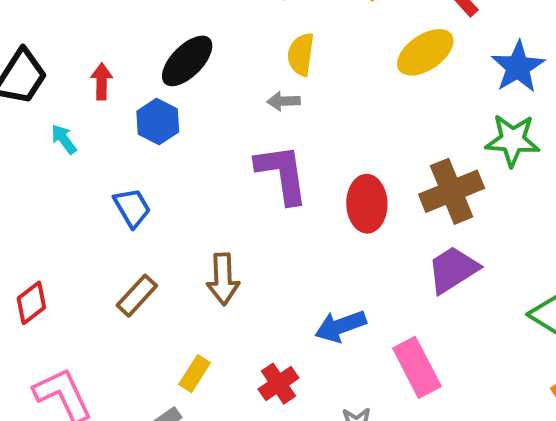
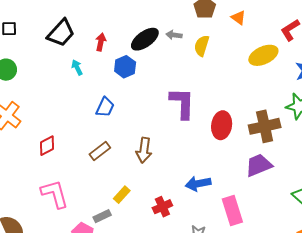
gray arrow: (284, 101) -> (174, 35), moved
blue trapezoid: (132, 208) -> (105, 107), turned 45

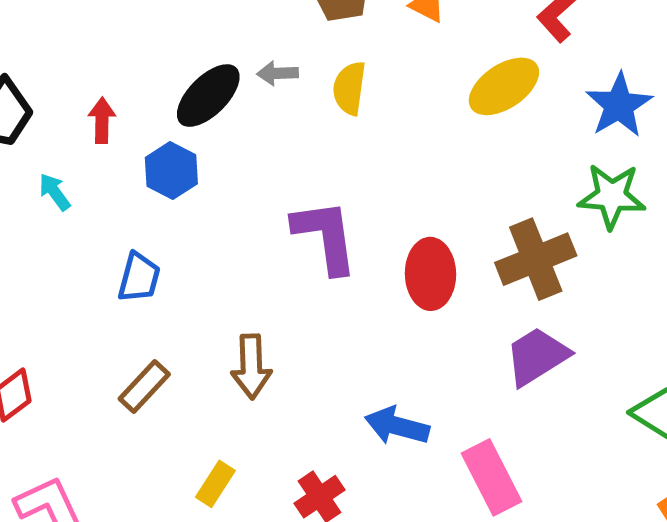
blue arrow: (198, 184) -> (397, 426), turned 35

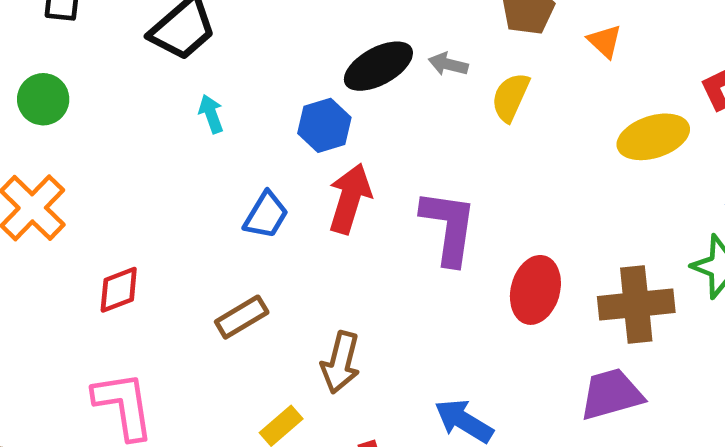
red arrow: (102, 120) -> (350, 199), moved, size x1.6
brown arrow: (251, 366) -> (341, 362), moved

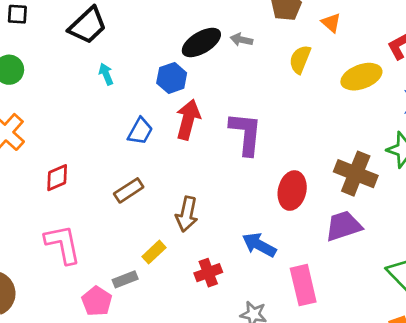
yellow semicircle: (510, 97) -> (300, 59), moved
red ellipse: (535, 290) -> (292, 191), moved
brown cross: (636, 304) -> (356, 174), turned 30

